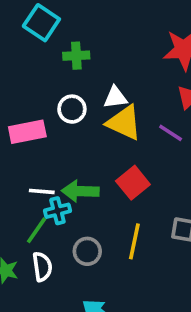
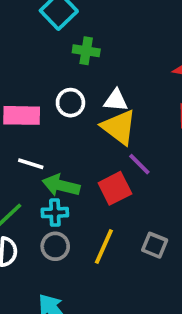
purple line: (171, 133) -> (139, 164), moved
white line: (42, 191) -> (31, 164), moved
cyan cross: (57, 211) -> (55, 213), moved

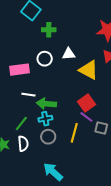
yellow triangle: (119, 127) -> (89, 70), moved
purple line: (139, 164) -> (86, 117), moved
red square: (115, 188) -> (86, 103), moved

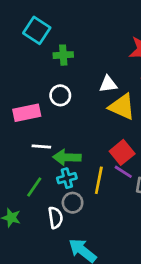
white triangle: (69, 54) -> (108, 84), moved
yellow line: (74, 133) -> (99, 180), moved
white semicircle: (23, 144) -> (55, 218), moved

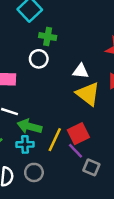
white circle: (60, 95) -> (39, 59), moved
yellow line: (99, 180) -> (55, 140), moved
gray circle: (73, 203) -> (34, 172), moved

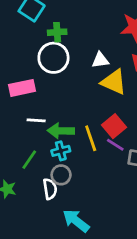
white circle: (39, 59) -> (53, 58), size x1.5
yellow line: (55, 140) -> (91, 138), turned -30
gray circle: (34, 172) -> (61, 175), moved

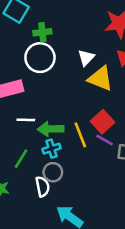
white triangle: (100, 60) -> (86, 58), turned -36

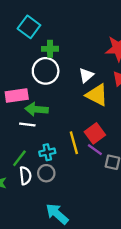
green arrow: (51, 129) -> (37, 109), moved
white semicircle: (43, 187) -> (25, 176), moved

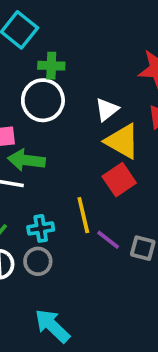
red square: (95, 133) -> (119, 180), moved
purple line: (95, 150) -> (108, 240), moved

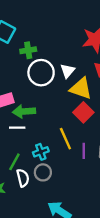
white circle: (43, 100) -> (41, 73), moved
purple line: (108, 240) -> (84, 151), turned 63

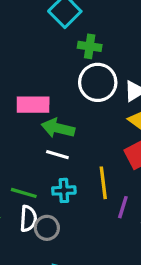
white line: (17, 128) -> (57, 155), moved
green line: (14, 162) -> (24, 193), turned 60
gray circle: (43, 172) -> (47, 228), moved

